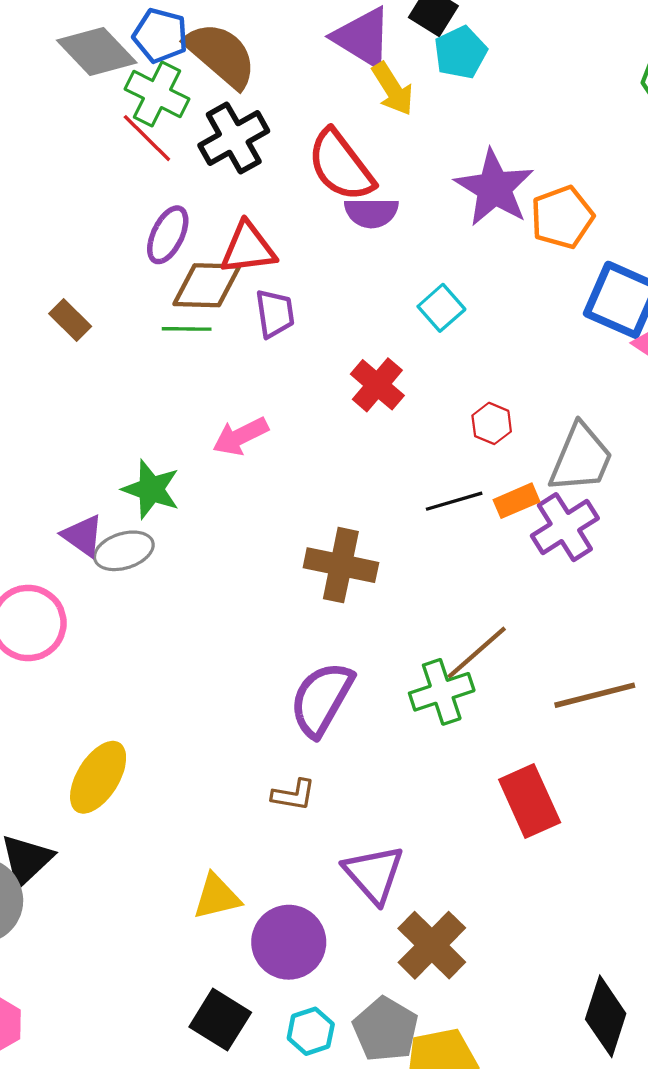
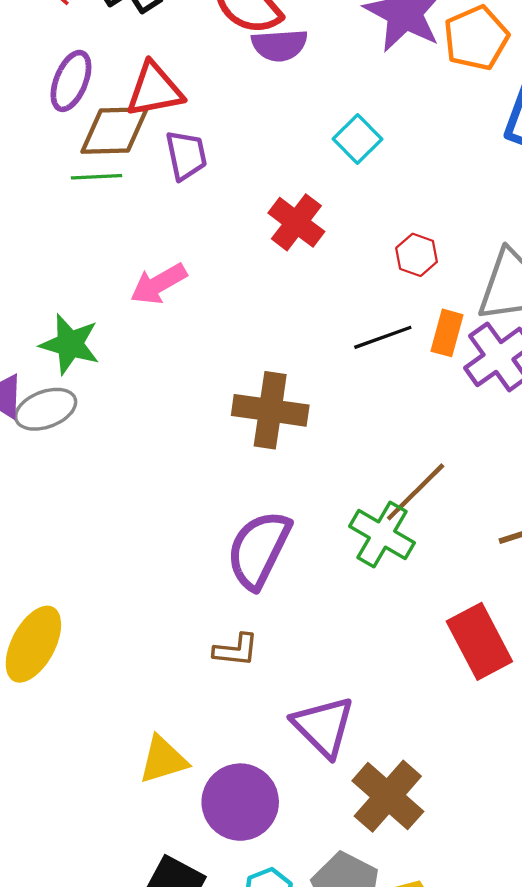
orange rectangle: (517, 501) -> (447, 333), turned -48
green cross: (442, 692) -> (382, 534), turned -38

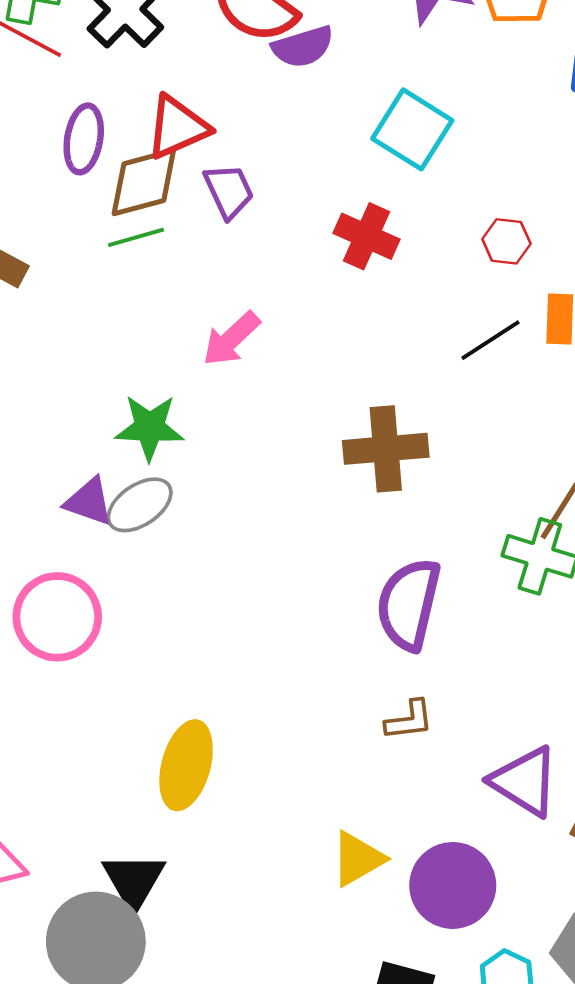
cyan square: (358, 139) -> (412, 129), size x1.5

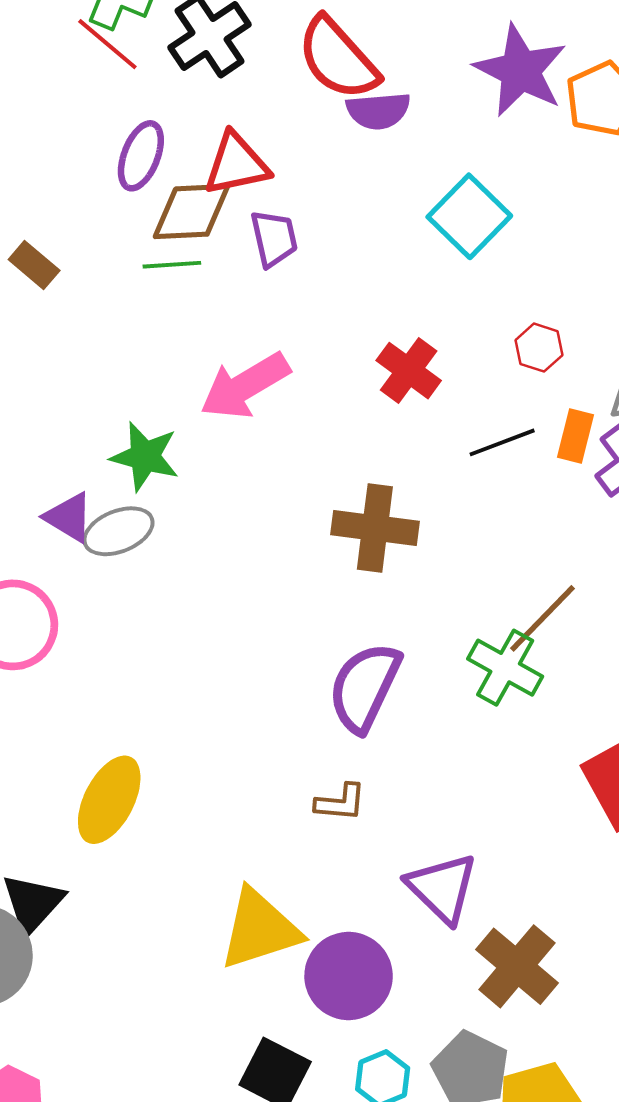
red cross: (367, 236) -> (409, 371), moved
pink arrow: (231, 339) -> (245, 386), size x1.4
yellow triangle: (358, 859) -> (260, 929), size x1.5

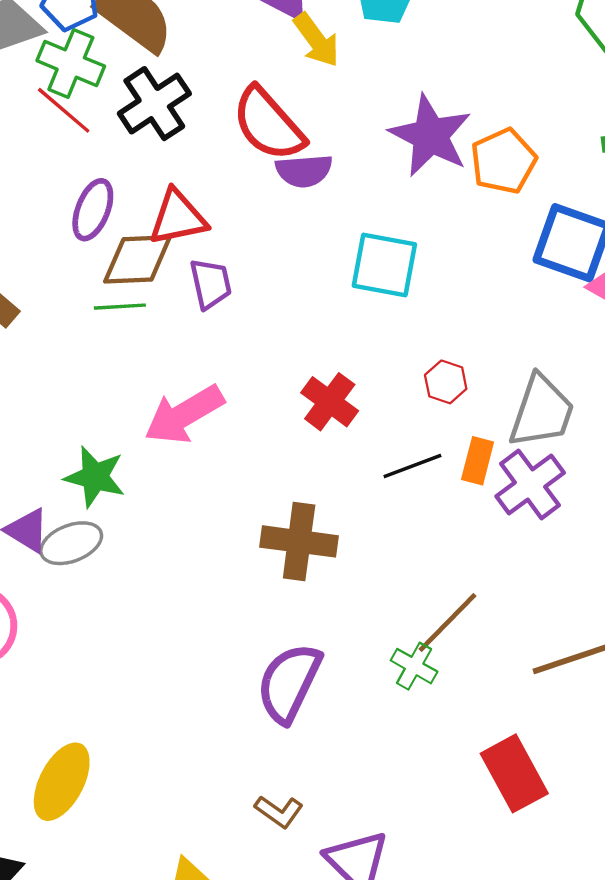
cyan square: (469, 216) -> (384, 265), turned -34
green cross: (505, 668) -> (414, 666), size x0.7
brown L-shape: (340, 802) -> (279, 812), moved, turned 30

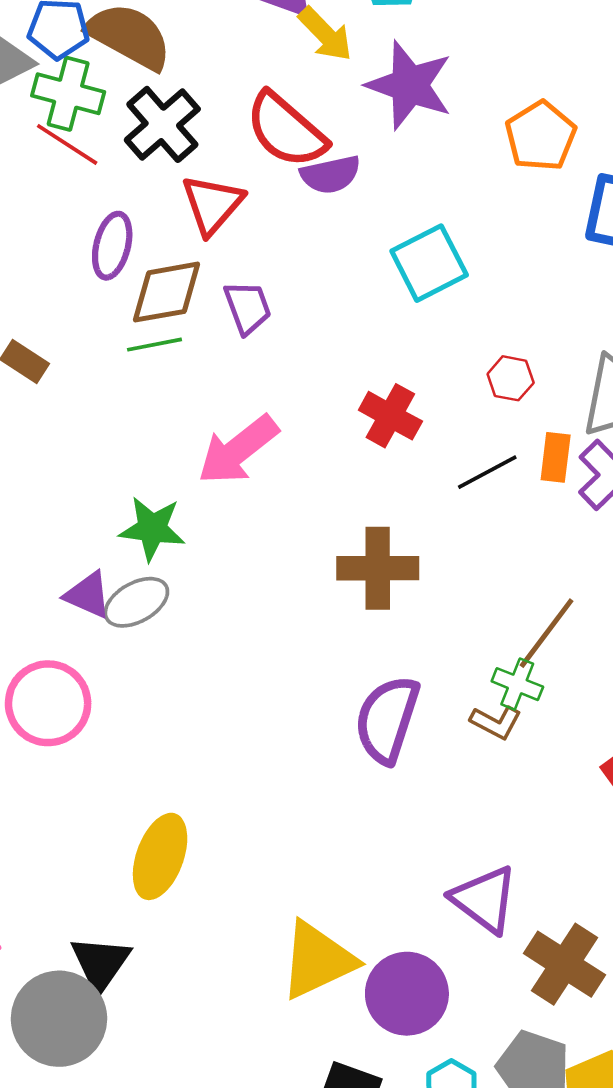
purple star: (430, 136) -> (410, 85), moved
red triangle: (178, 218) -> (212, 204), moved, turned -30
cyan square: (384, 265) -> (429, 263), turned -30
brown L-shape: (279, 812) -> (496, 722), moved

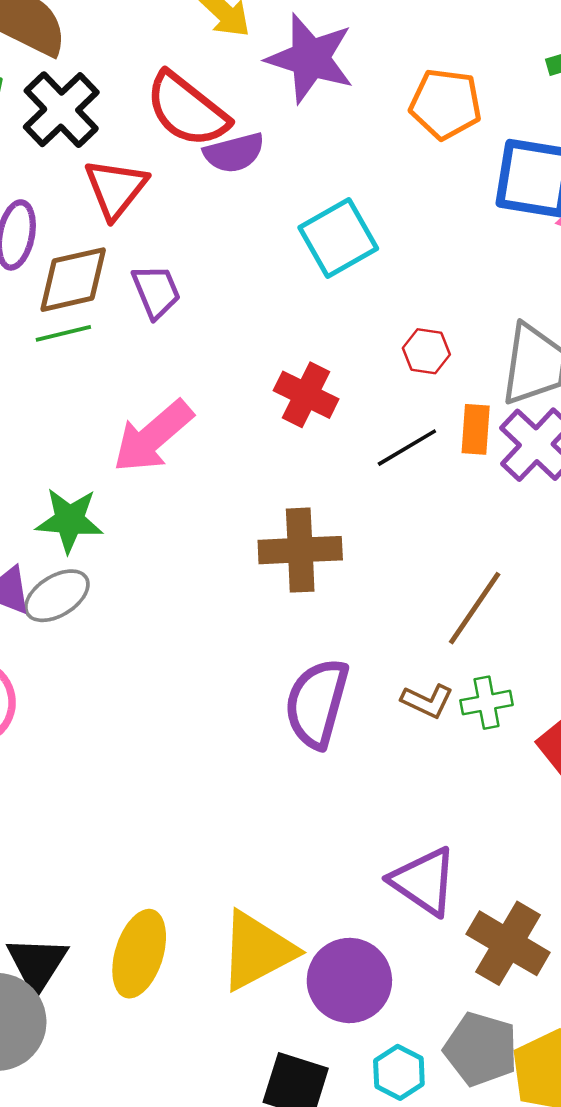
orange pentagon: (541, 136) -> (446, 104), turned -30
green cross: (517, 684) -> (487, 703), moved, turned -30
yellow ellipse: (160, 856) -> (139, 954), moved

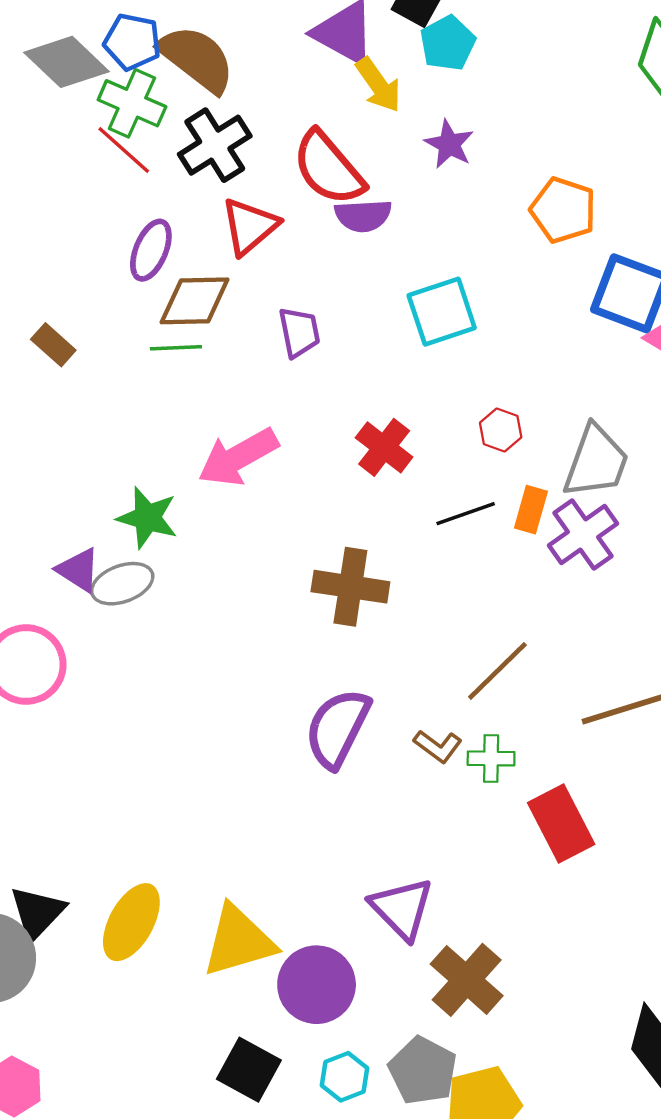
purple star: (310, 58) -> (449, 144), size x0.6
purple trapezoid: (156, 291) -> (299, 332), moved

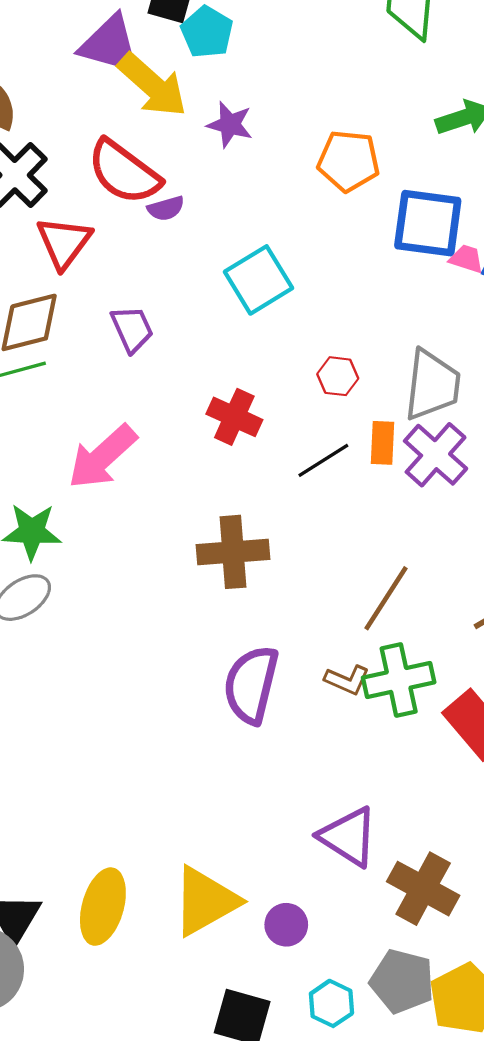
yellow arrow: (378, 85) -> (152, 85), size x1.4
purple semicircle: (363, 216) -> (166, 208), size x0.7
green cross: (491, 758) -> (399, 680), size x1.6
purple circle: (317, 985) -> (286, 925), size x0.6

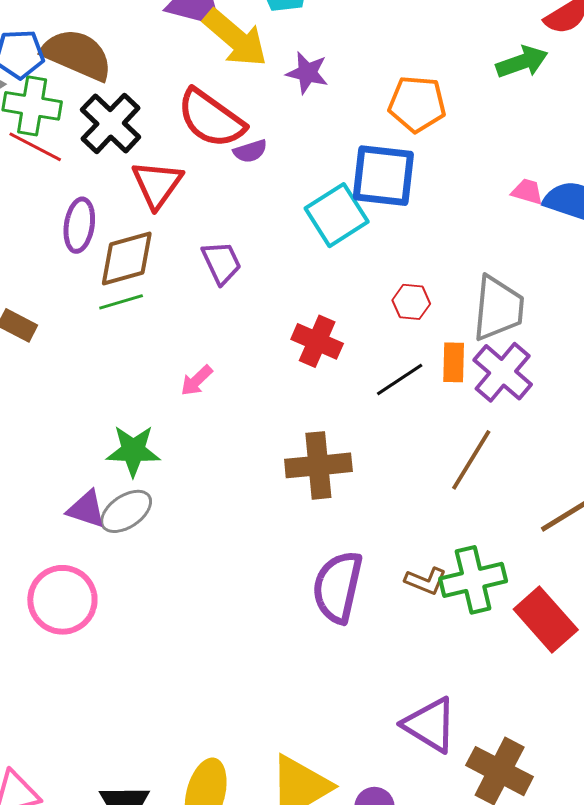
blue square: (428, 223) -> (383, 176), moved
pink arrow: (102, 457) -> (197, 381), size x0.5
brown line: (386, 598) -> (471, 460), moved

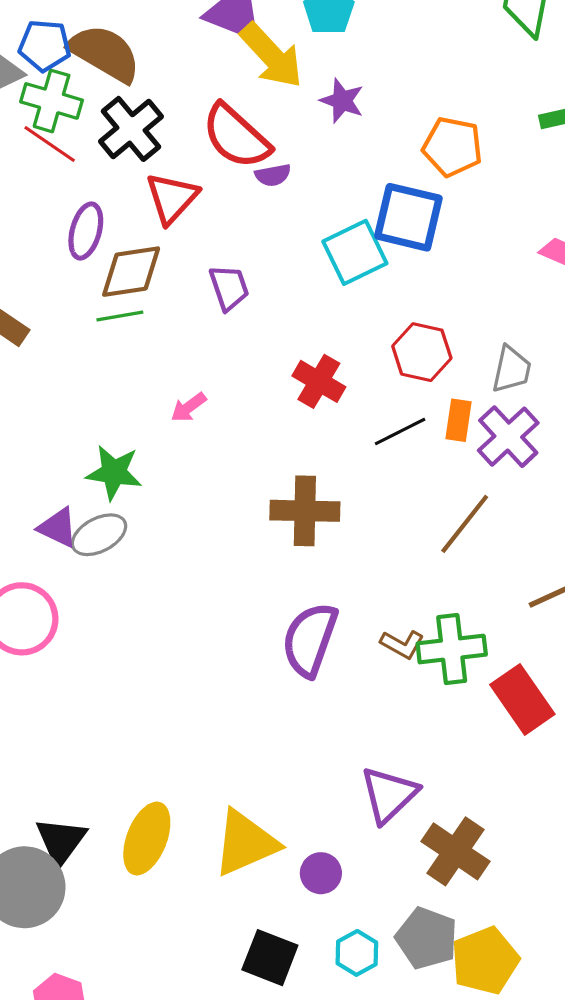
red hexagon: (411, 302) -> (422, 352), size x1.5
gray trapezoid: (498, 308) -> (512, 369), size x0.7
purple triangle: (430, 725) -> (389, 795), turned 38

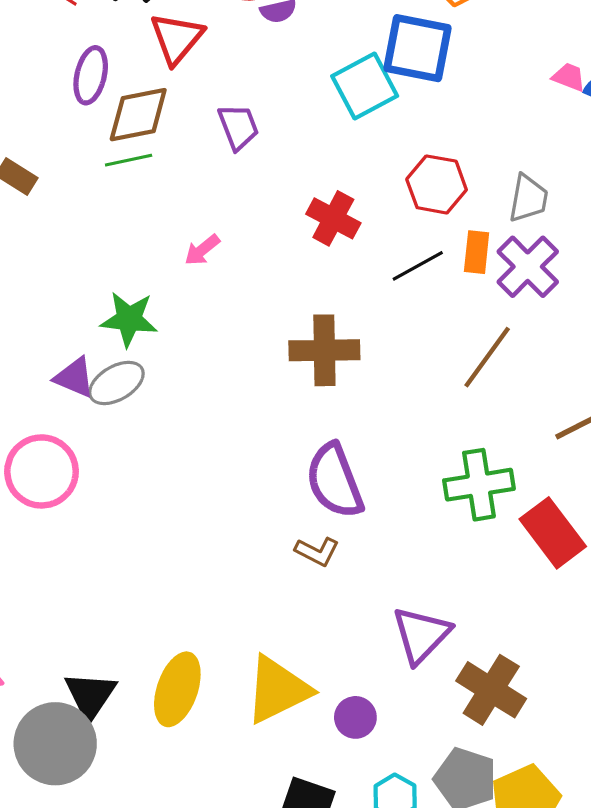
purple semicircle: (310, 640) -> (335, 481), turned -38
brown L-shape: (402, 644) -> (317, 551), moved

